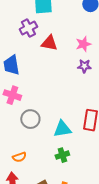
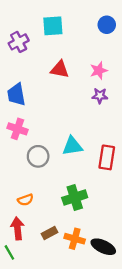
purple cross: (28, 28) -> (19, 42), moved
cyan triangle: (62, 129) -> (72, 146), moved
green cross: (62, 155) -> (75, 198), size x1.5

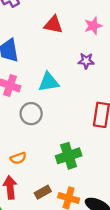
purple star: (100, 96) -> (86, 61), moved
cyan triangle: (72, 146) -> (49, 82), moved

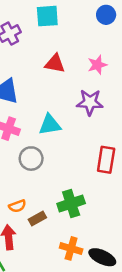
purple star: (86, 61) -> (90, 102), size x1.5
brown rectangle: (43, 192) -> (37, 218), moved

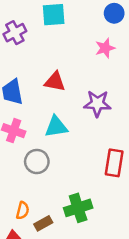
red triangle: (55, 64) -> (55, 82), moved
pink star: (97, 65) -> (105, 48), moved
orange semicircle: (17, 206) -> (23, 210), turned -56

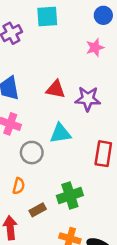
red triangle: (55, 82) -> (56, 89), moved
cyan triangle: (56, 127) -> (60, 133), moved
orange semicircle: (23, 210) -> (19, 186), moved

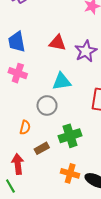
purple star: (88, 99) -> (86, 51), turned -30
gray circle: (32, 153) -> (47, 105), moved

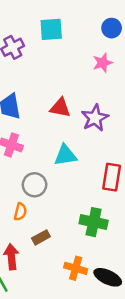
gray circle: (47, 105) -> (34, 185), moved
green cross: (70, 136) -> (94, 222), moved, turned 30

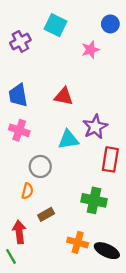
cyan square: (51, 29) -> (55, 25), turned 30
pink star: (103, 63) -> (90, 50), moved
purple star: (95, 118) -> (95, 127), moved

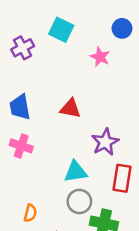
pink star: (90, 50) -> (100, 57), turned -30
cyan triangle: (68, 140) -> (75, 172), moved
gray circle: (40, 166) -> (79, 201), moved

